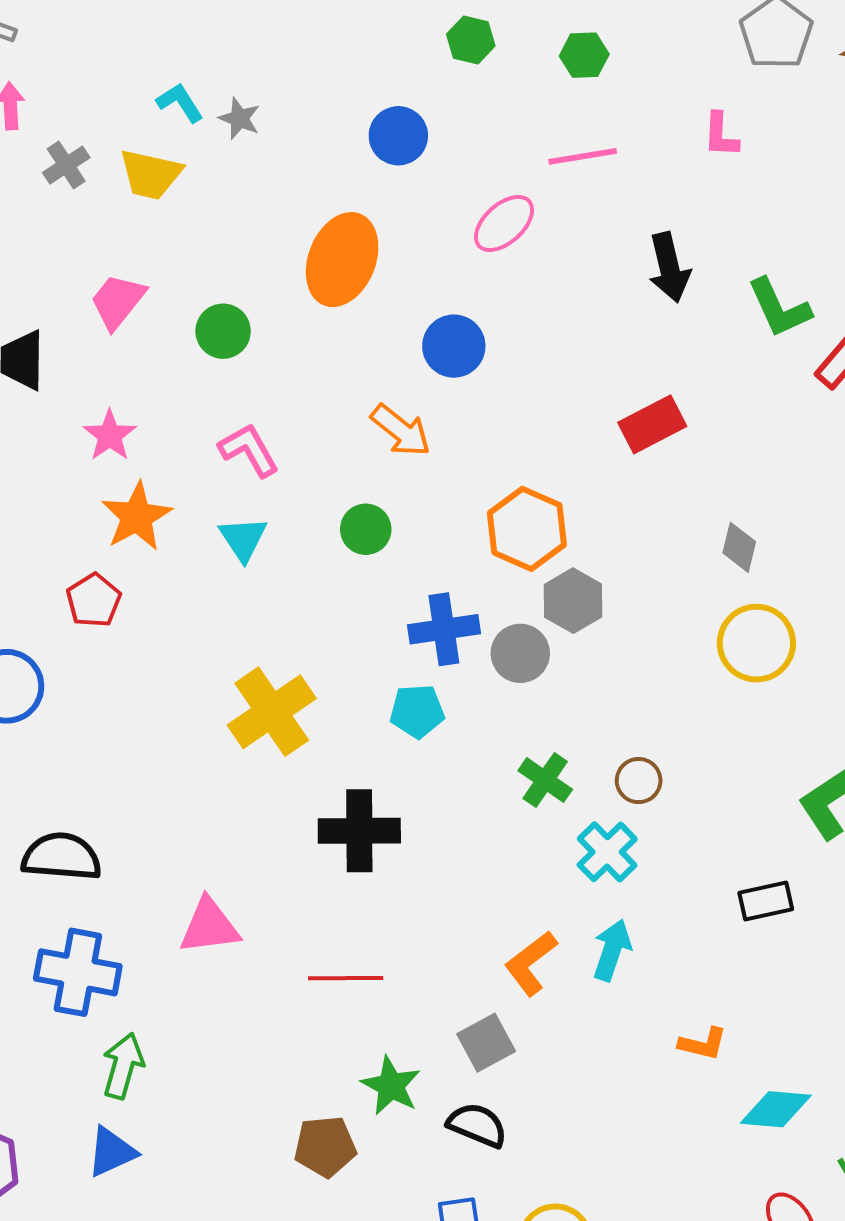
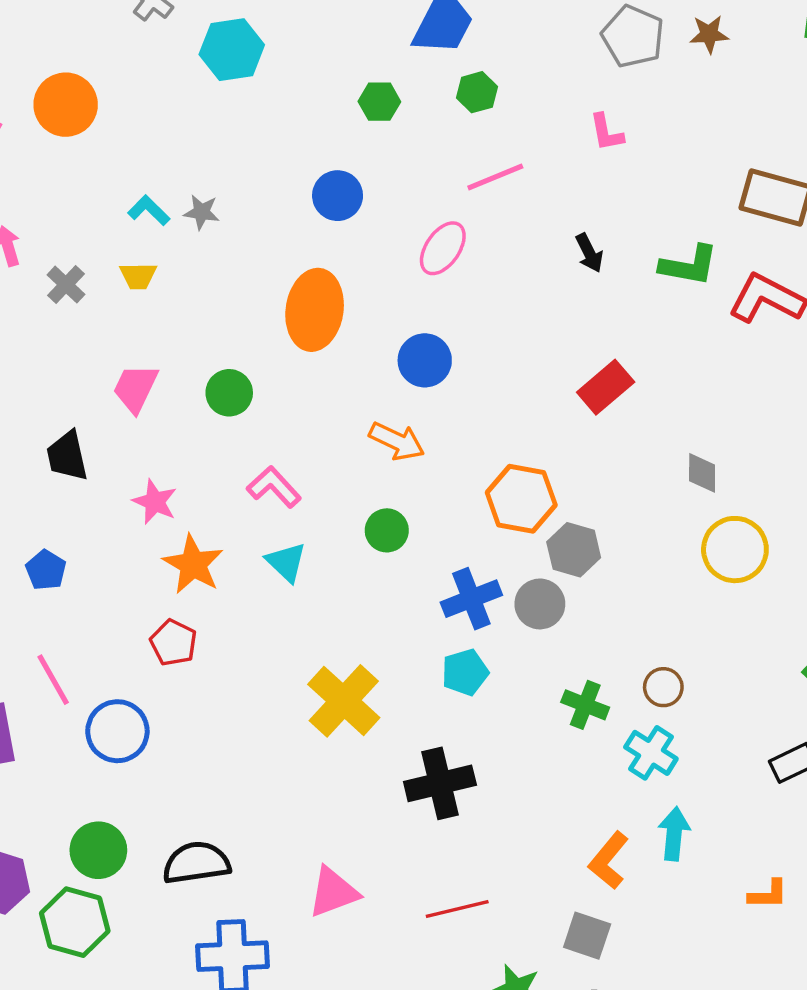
yellow trapezoid: (151, 174) -> (138, 276), size x0.7
black arrow: (669, 267) -> (589, 253), size x0.7
green L-shape: (779, 308) -> (689, 265), turned -42
gray square: (486, 1043) -> (587, 936), turned -30

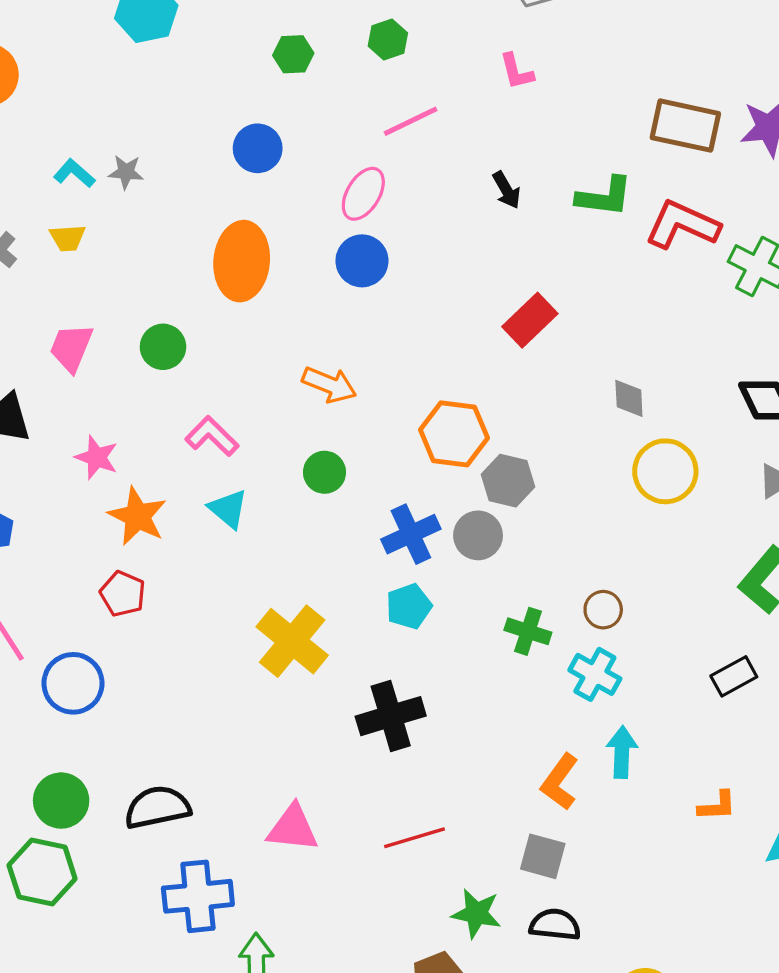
blue circle: (425, 360) -> (362, 261), moved
pink triangle: (333, 892) -> (293, 828), turned 30

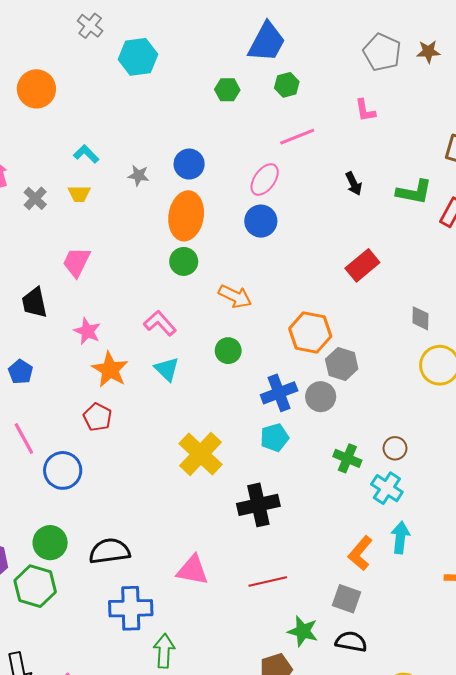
blue circle: (258, 148) -> (189, 164), moved
gray star: (126, 172) -> (138, 175), moved
green circle: (163, 347) -> (184, 261), moved

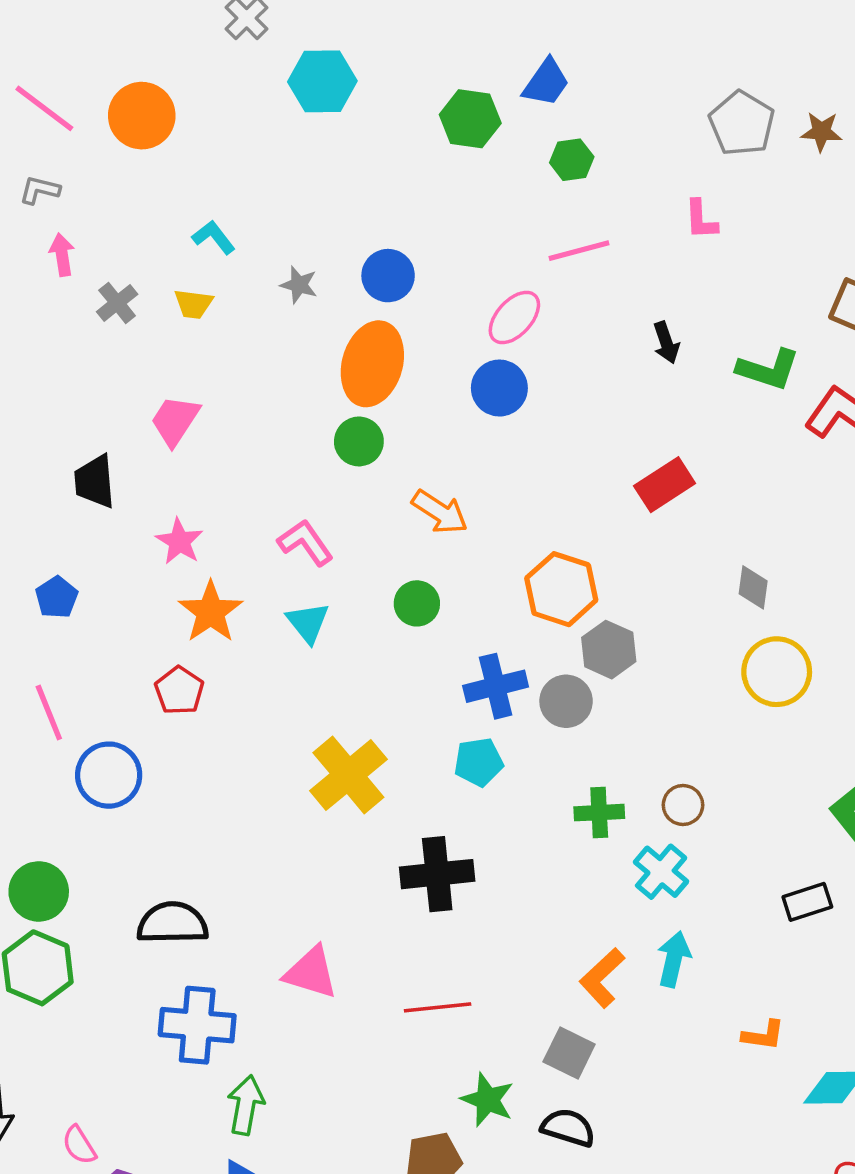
blue trapezoid: (267, 42) -> (546, 82), size x0.7
green hexagon: (227, 90) -> (470, 119), moved, size x1.4
green cross: (347, 458) -> (599, 813), turned -32
green circle: (50, 543) -> (39, 891), moved

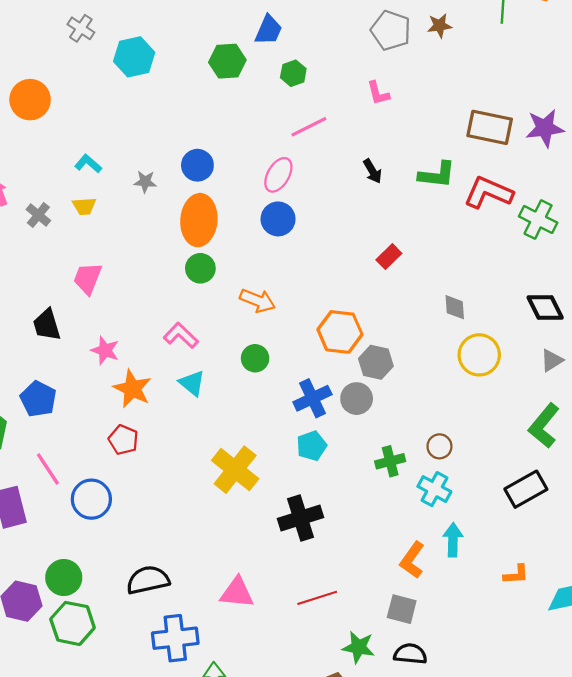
red rectangle: (665, 485) -> (389, 257), size x0.7
blue pentagon: (57, 597) -> (38, 399), size x1.4
black rectangle: (807, 902) -> (526, 489), size x1.4

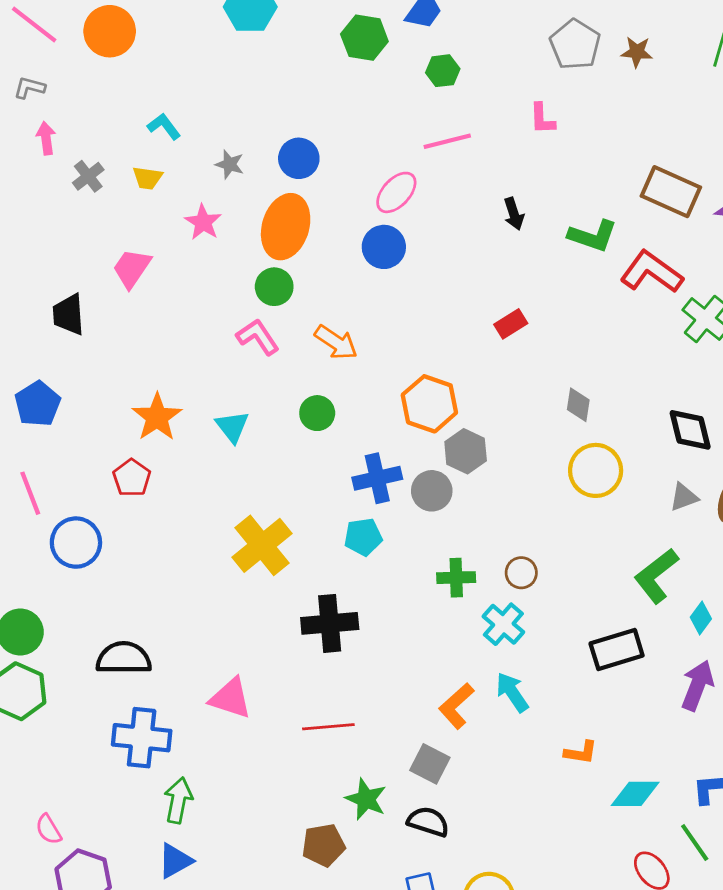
pink L-shape: (181, 335) -> (258, 337), moved
pink star: (105, 350) -> (203, 222), moved
cyan arrow: (453, 540) -> (512, 692), turned -48

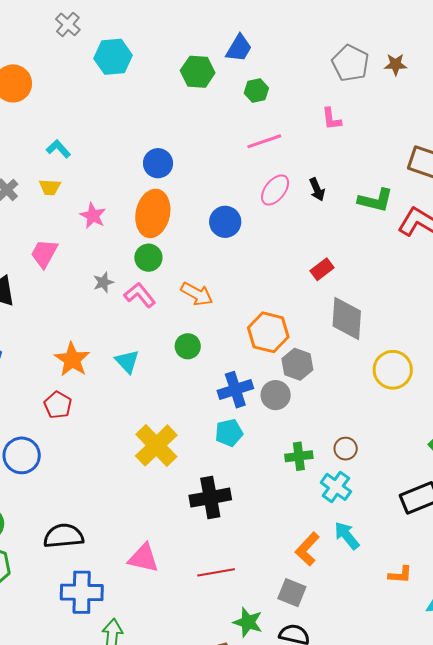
gray star: (230, 164) -> (103, 282), moved, turned -30
pink ellipse: (396, 192) -> (275, 190), moved
gray diamond: (578, 405) -> (347, 318), moved, size x1.8

